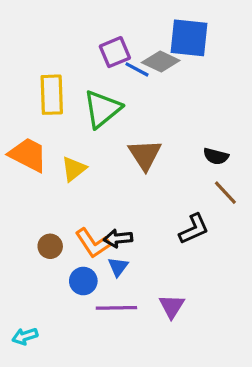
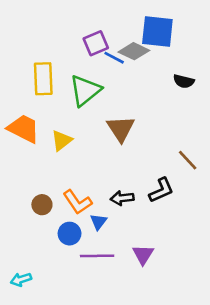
black semicircle: (216, 156) -> (184, 81), moved
black arrow: (118, 238) -> (122, 198), moved

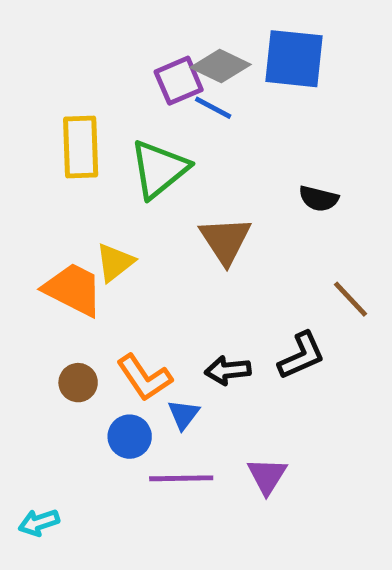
gray diamond: (134, 51) -> (220, 66), moved
black semicircle: (184, 81) -> (319, 199), moved
orange trapezoid: (24, 129) -> (73, 289), moved

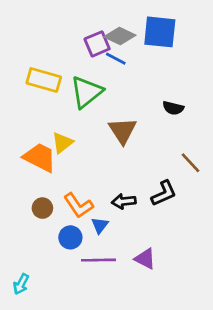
yellow rectangle: (81, 147) -> (44, 80), turned -72
purple triangle: (267, 476) -> (145, 259), turned -35
cyan arrow: (39, 522) -> (21, 284), turned -45

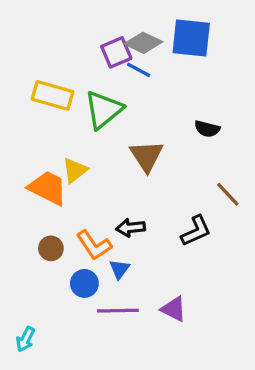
black arrow: (124, 201) -> (131, 228), moved

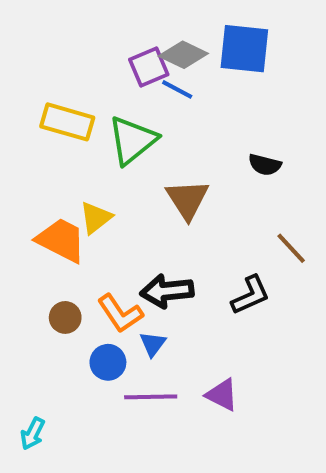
black arrow: (131, 228) -> (167, 291), size x1.4

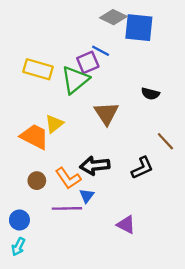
gray diamond: (183, 55) -> (113, 17), moved
purple square: (149, 67) -> (88, 62), moved
blue circle: (108, 362) -> (19, 220), moved
purple line: (151, 397) -> (67, 208), moved

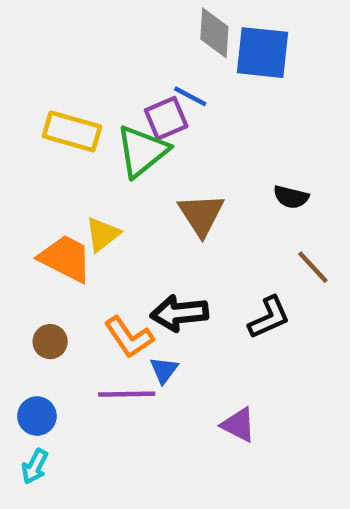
gray diamond: (113, 17) -> (214, 33), turned 68
black semicircle: (150, 94) -> (291, 197), moved
brown circle: (37, 181) -> (50, 342), moved

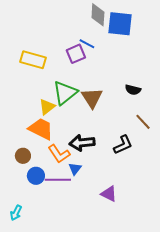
green triangle: (142, 151) -> (65, 93), moved
orange trapezoid: (65, 258) -> (41, 129), moved
blue circle: (37, 416) -> (36, 176), moved

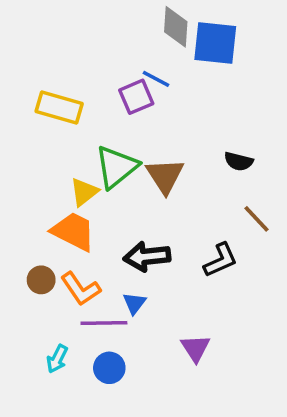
orange L-shape: (59, 154) -> (81, 289), moved
blue circle: (36, 176) -> (109, 368), moved
purple triangle: (109, 194) -> (195, 348), turned 30
cyan arrow: (16, 213) -> (57, 359), moved

